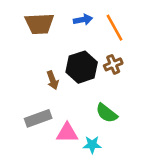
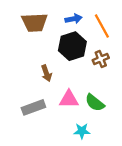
black hexagon: (82, 67) -> (72, 46), moved
pink triangle: (67, 133) -> (69, 99), moved

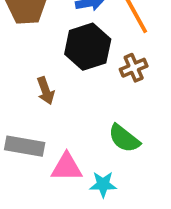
pink triangle: (69, 99) -> (67, 167), moved
gray rectangle: (33, 107) -> (25, 146), turned 30

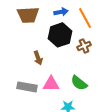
pink triangle: (67, 167) -> (51, 84), moved

